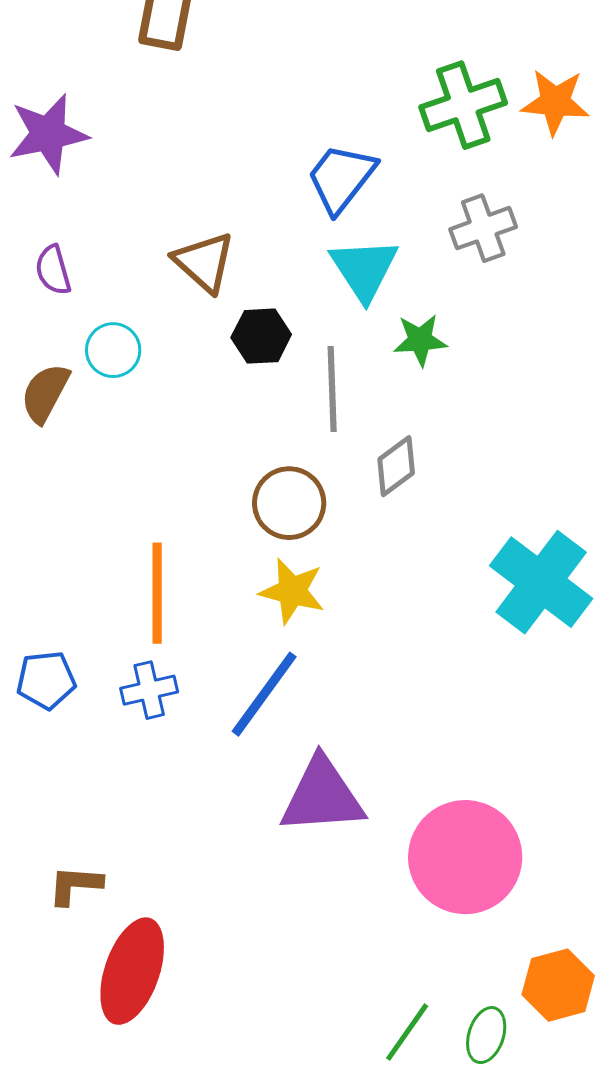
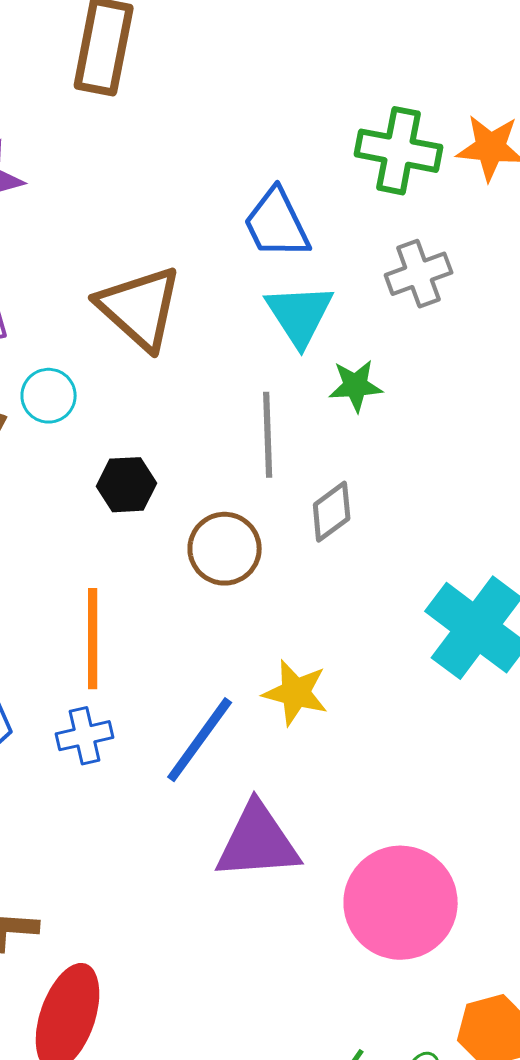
green cross: (463, 105) -> (399, 151), turned 30
blue trapezoid: (341, 178) -> (277, 224), turned -64
brown triangle: (204, 262) -> (140, 308), size x1.4
black hexagon: (261, 336) -> (127, 485), moved
yellow star: (292, 591) -> (296, 693), moved

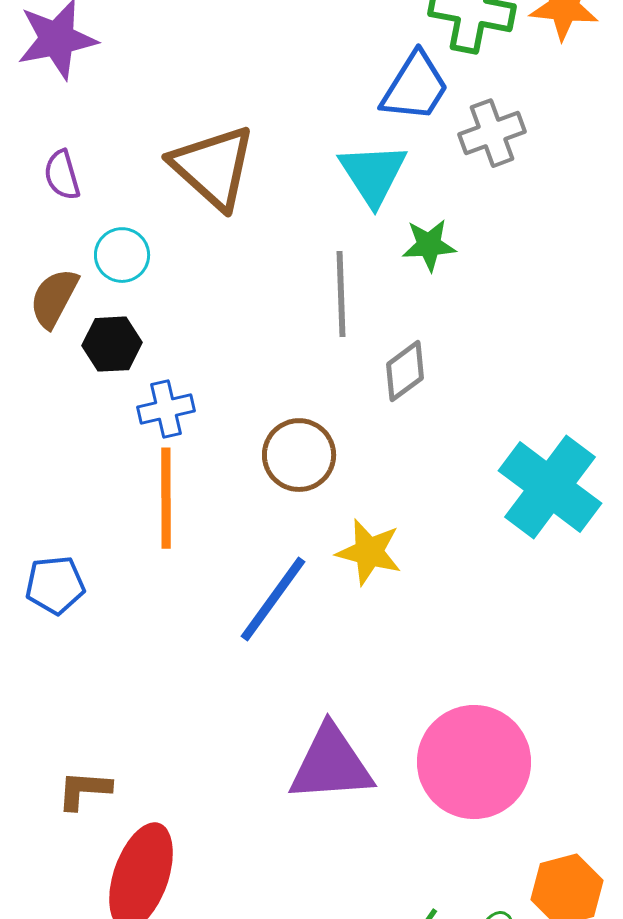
blue trapezoid: (277, 224) -> (415, 87), moved, turned -122
black hexagon: (127, 485) -> (112, 344), moved
brown circle: (225, 549) -> (299, 455), moved
blue cross: (85, 736) -> (166, 409), moved
purple triangle: (258, 842) -> (331, 764), moved

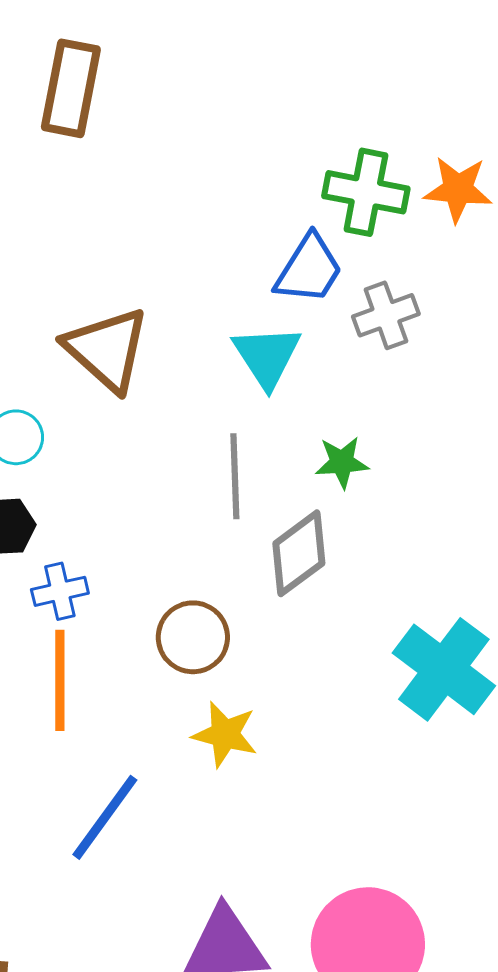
green star: (429, 245) -> (342, 462), moved
gray diamond: (405, 371) -> (299, 553), size x1.4
yellow star: (369, 552) -> (225, 734), moved
blue line: (273, 599) -> (105, 817), moved

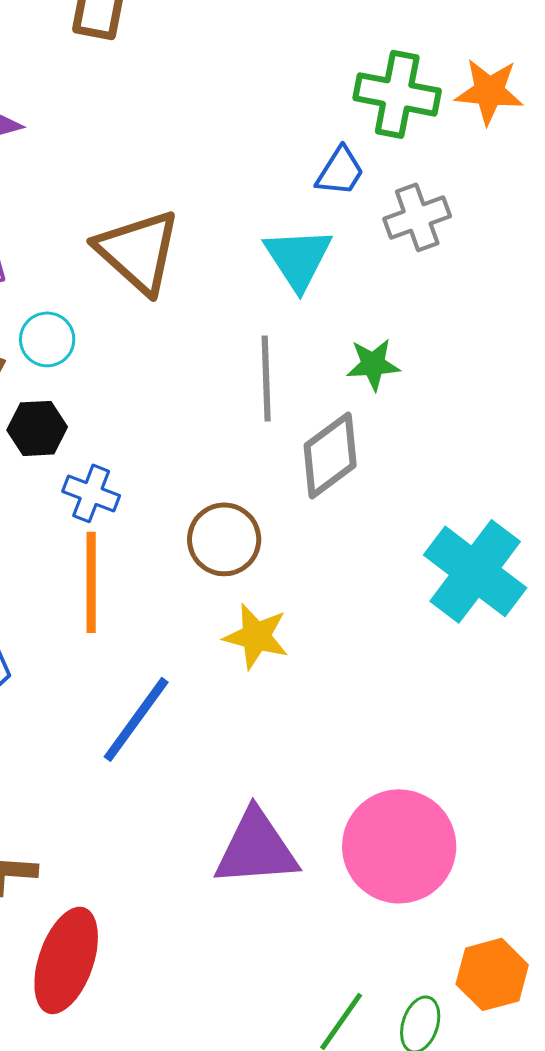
blue trapezoid: (309, 269) -> (340, 171), size x0.7
blue cross: (60, 591) -> (91, 493), turned 34

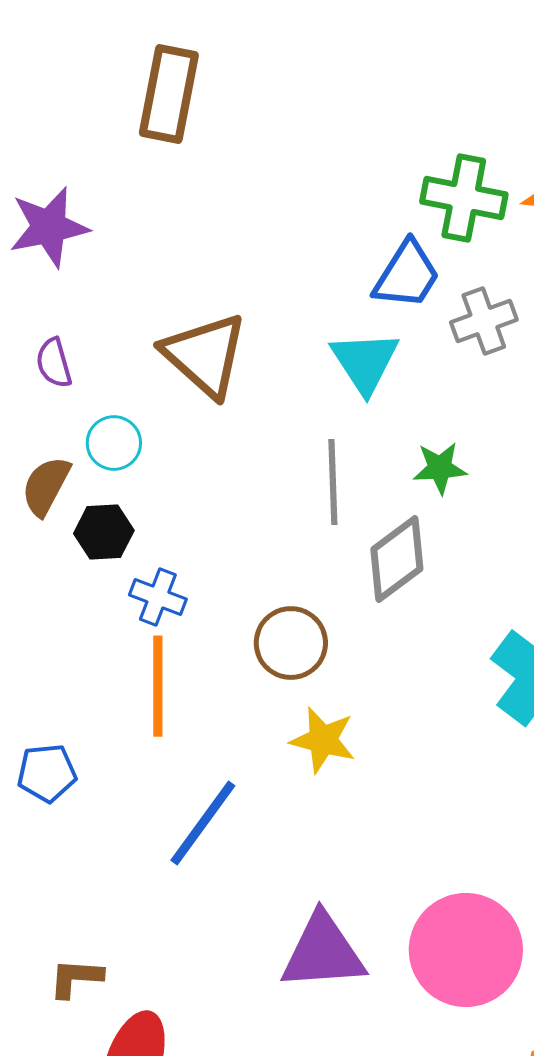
blue trapezoid: (340, 171) -> (407, 275), size x1.4

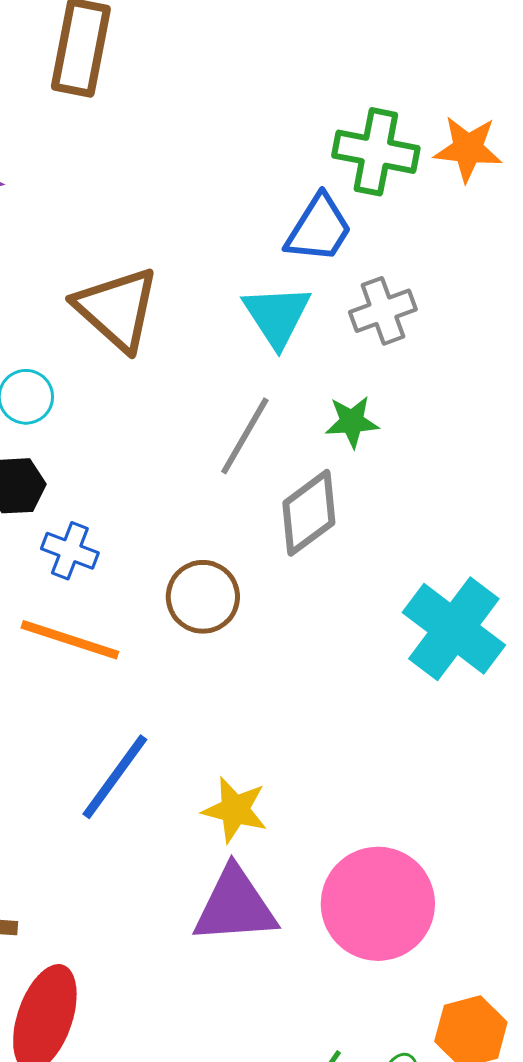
gray cross: (484, 321) -> (383, 311), moved
gray line: (333, 482) -> (245, 436), turned 32
orange line: (158, 686) -> (70, 640), turned -72
yellow star: (323, 740) -> (235, 810), moved

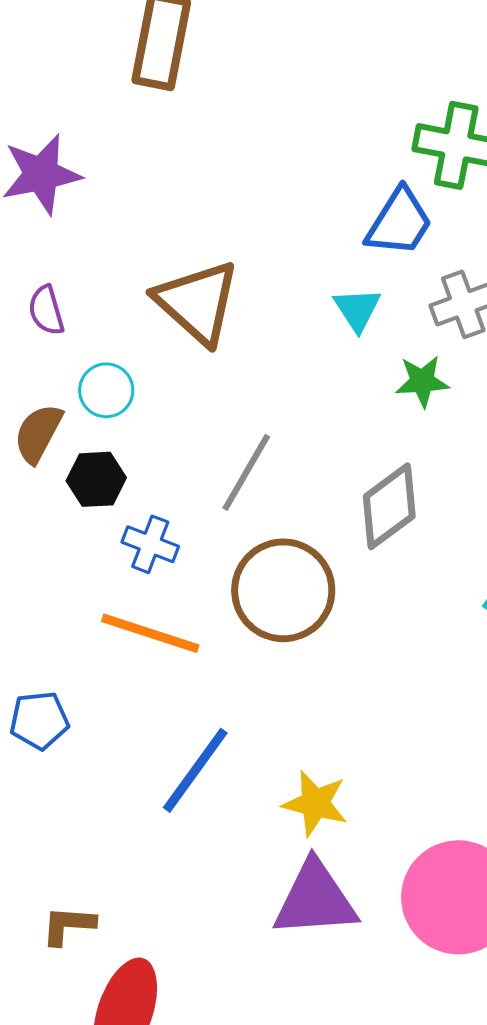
cyan triangle: (277, 316) -> (357, 309), size x0.7
green star: (352, 422) -> (422, 381), moved
gray line: (245, 436) -> (246, 472), moved
brown circle: (203, 597) -> (283, 590), size x1.4

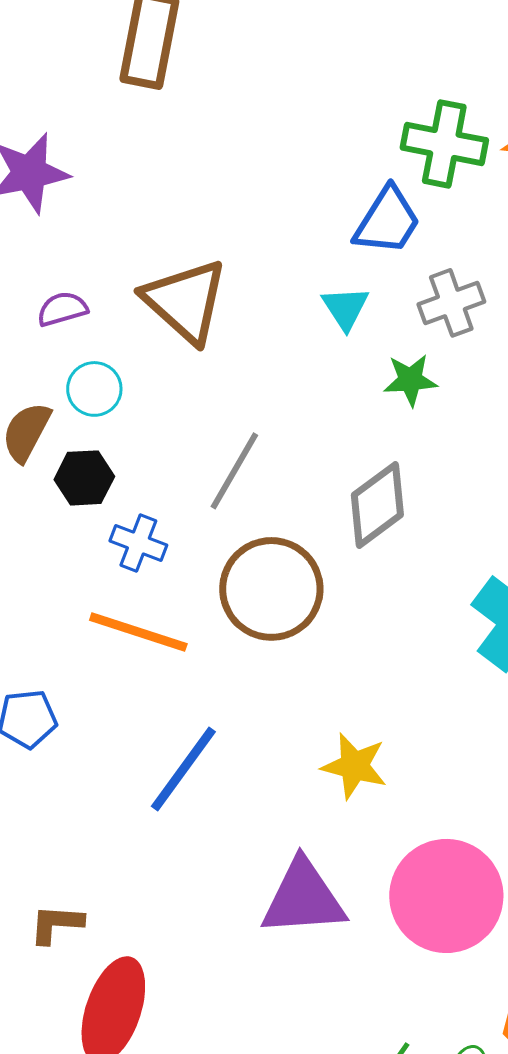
purple semicircle: (46, 310) -> (62, 309), moved, turned 90
yellow star: (315, 803) -> (354, 766), moved

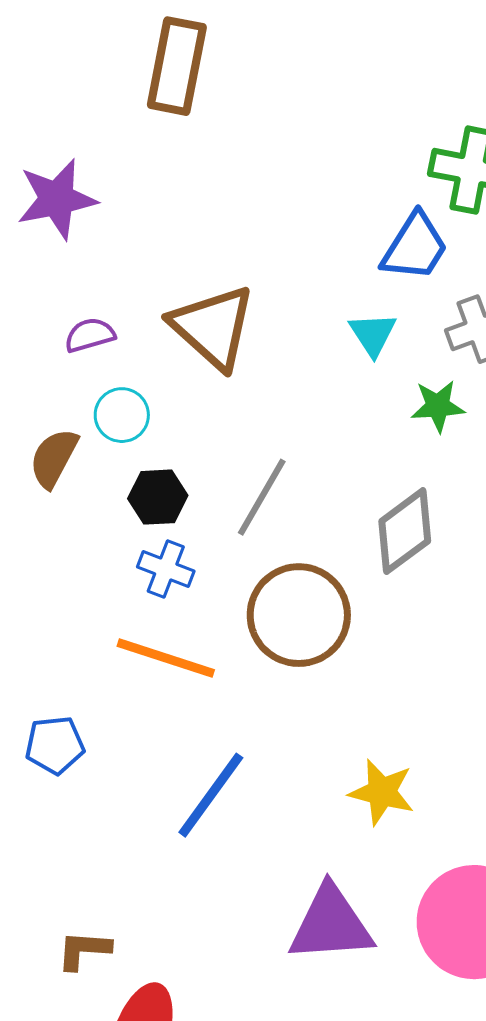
black hexagon: (84, 478) -> (158, 497), moved

